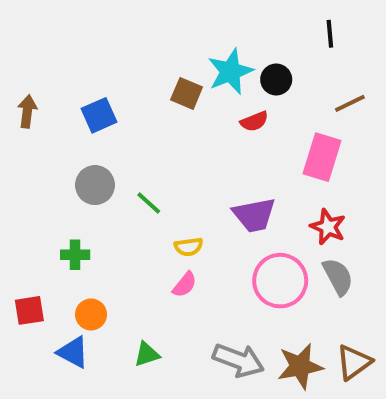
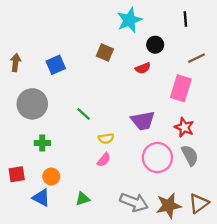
cyan star: (230, 72) -> (129, 20), moved
gray circle: (95, 185) -> (32, 104), moved, size x1.4

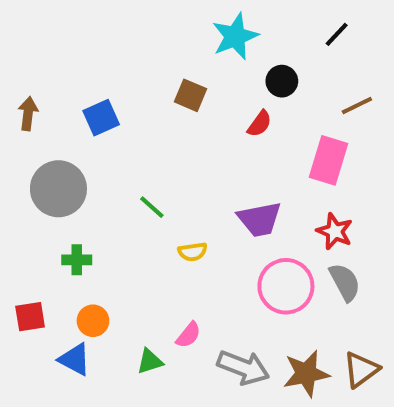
black line: (185, 19) -> (337, 34), turned 48
red semicircle: (143, 68) -> (260, 124), turned -32
pink semicircle: (104, 160) -> (188, 335), moved

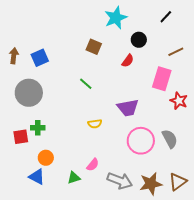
blue square: (101, 118) -> (40, 58), moved
green line: (152, 207) -> (86, 84), moved
red star: (335, 231) -> (179, 101), moved
red square: (30, 317) -> (21, 137), moved

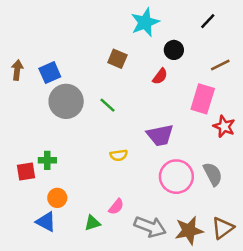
gray circle: (29, 93) -> (66, 101), moved

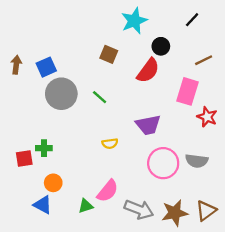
red semicircle: (160, 76) -> (148, 71), size x1.6
gray semicircle: (213, 174) -> (197, 161), turned 125
pink semicircle: (116, 207) -> (108, 191), size x1.5

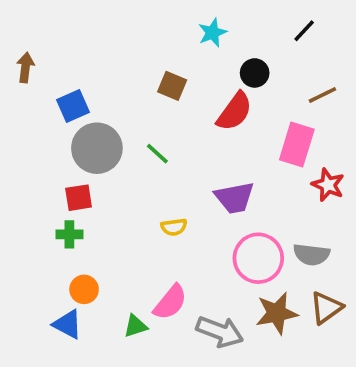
cyan star: (134, 21) -> (212, 33), size x0.7
brown arrow: (16, 65) -> (25, 67), moved
red square: (24, 159) -> (79, 198), moved
brown triangle: (206, 211) -> (326, 308), moved
brown star: (175, 213) -> (277, 313), moved

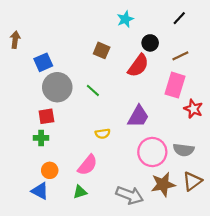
brown line: (322, 95) -> (180, 56), moved
purple trapezoid: (234, 198) -> (138, 116), turned -50
pink semicircle: (170, 302) -> (87, 165), moved

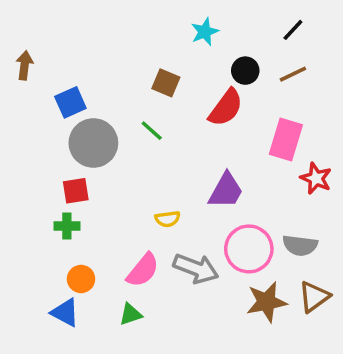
brown line: (180, 56) -> (293, 74), moved
green line: (93, 90) -> (152, 131), moved
gray arrow: (130, 195) -> (196, 268), moved

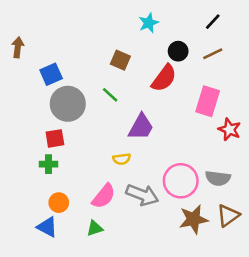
purple trapezoid: (226, 191) -> (141, 127), moved

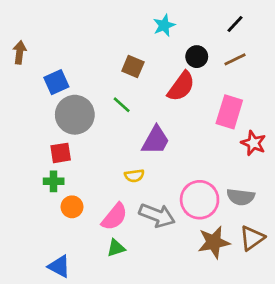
orange circle: (59, 203) -> (72, 207), moved
blue triangle: (47, 227) -> (59, 266), moved
green triangle: (95, 228) -> (116, 248), moved

